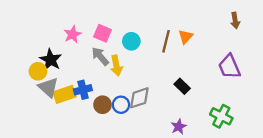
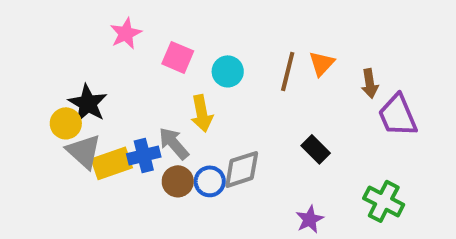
brown arrow: (235, 21) -> (370, 83), moved
pink star: (73, 34) -> (126, 33), moved
gray arrow: (100, 56) -> (174, 143), moved

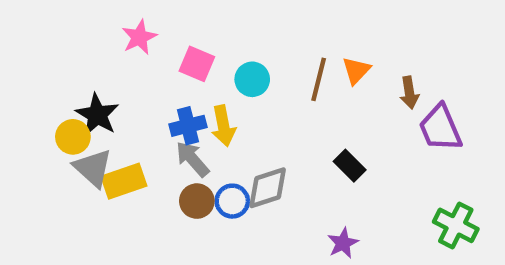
blue cross: (144, 155) -> (188, 126), moved
green cross: (384, 201) -> (456, 225), moved

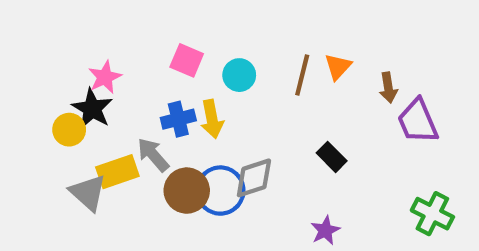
pink star: (139, 37) -> (105, 77), moved
gray arrow: (192, 159) -> (153, 155), moved
gray triangle: (93, 168) -> (88, 193), moved
brown circle: (197, 201) -> (187, 191), size x1.4
blue circle: (232, 201) -> (220, 191), size x1.5

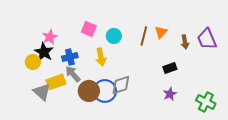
blue cross: (178, 119) -> (70, 57), moved
purple trapezoid: (418, 121) -> (207, 39), moved
black rectangle: (332, 157) -> (170, 68), moved, turned -64
purple star: (325, 230) -> (170, 94), moved

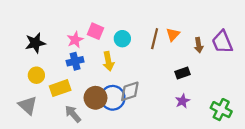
pink star: (50, 37) -> (75, 40), moved
black star: (44, 52) -> (35, 43), moved, turned 30
yellow circle: (33, 62) -> (36, 75), moved
gray arrow: (73, 74) -> (73, 114), moved
gray triangle: (42, 92) -> (28, 105), moved

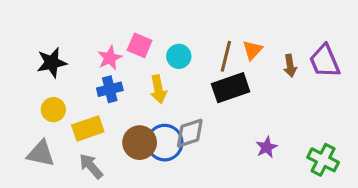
black rectangle: (183, 73) -> (231, 88), moved, size x1.6
gray triangle: (28, 105) -> (41, 154), turned -30
gray arrow: (73, 114) -> (91, 166), moved

